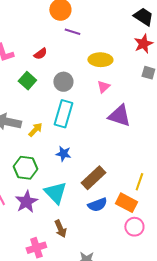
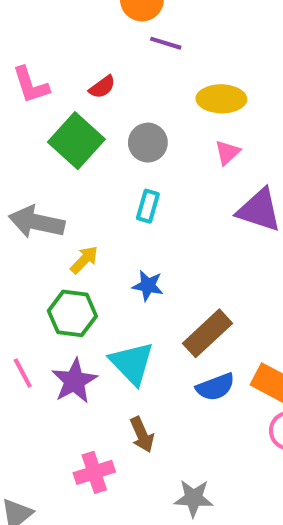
green square: (27, 81) -> (76, 141), size x1.5
cyan rectangle: (63, 114) -> (148, 206), size x0.6
yellow arrow: (35, 130) -> (84, 260), moved

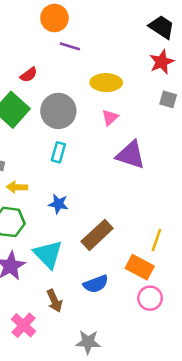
gray circle: (148, 143) -> (58, 111), size x1.4
yellow arrow: (84, 260) -> (17, 187), turned -132
blue semicircle: (215, 387) -> (96, 284), moved
pink cross: (94, 472) -> (24, 325), turned -30

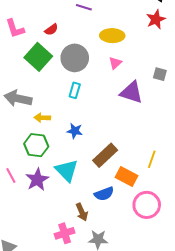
gray square: (168, 99) -> (160, 74), moved
orange rectangle: (140, 267) -> (126, 177), moved
pink circle: (150, 298) -> (147, 205), size x1.4
brown arrow: (54, 301) -> (82, 212), moved
pink cross: (24, 325) -> (65, 233), moved, turned 30

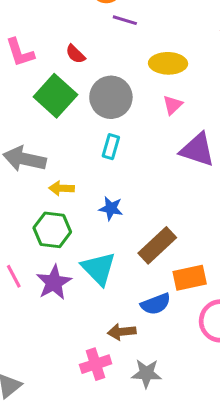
red semicircle: (51, 30) -> (75, 54), turned 80
orange rectangle: (126, 177) -> (190, 278), turned -40
brown arrow: (82, 212) -> (122, 332), turned 108

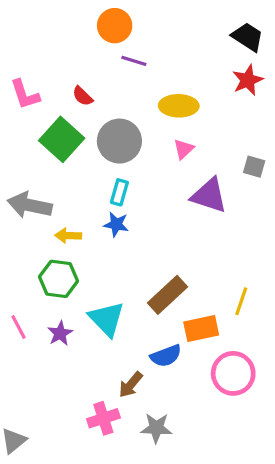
blue star: (111, 208) -> (116, 224), moved
purple star: (54, 282) -> (60, 333), size x0.7
brown arrow: (122, 332) -> (131, 385), turned -44

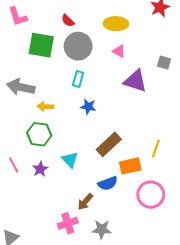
red semicircle: (83, 96) -> (68, 21), moved
green square: (62, 139) -> (41, 45), turned -32
pink triangle: (184, 149) -> (119, 51), turned -48
blue star: (116, 224) -> (88, 107), moved
cyan triangle: (107, 319) -> (70, 160), size x0.7

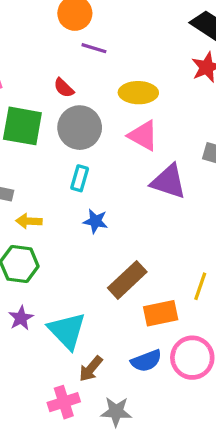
pink triangle: (119, 51) -> (143, 135), size x1.5
cyan triangle: (70, 160) -> (67, 331), moved, size x1.5
blue semicircle: (108, 183) -> (146, 361), moved

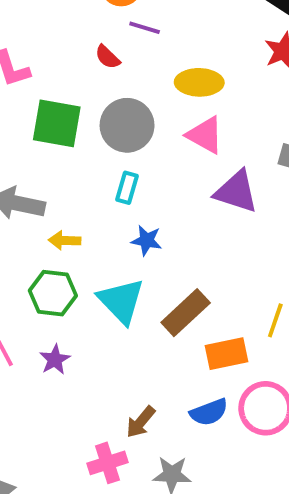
red semicircle: (64, 88) -> (107, 57), moved
cyan triangle: (67, 331) -> (121, 301), moved

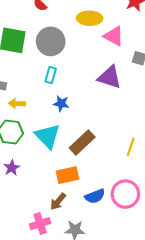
pink triangle: (205, 135) -> (114, 36), moved
orange rectangle: (227, 354) -> (67, 175), moved

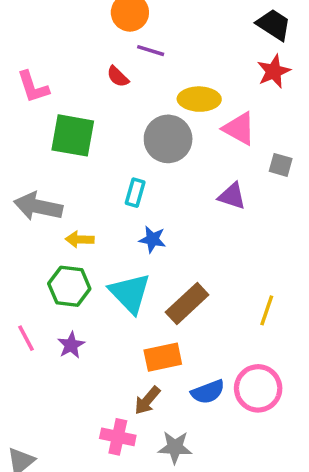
gray circle: (51, 41) -> (168, 139), moved
purple triangle: (110, 77) -> (232, 196), size x0.7
pink cross: (40, 224) -> (118, 437), turned 30

